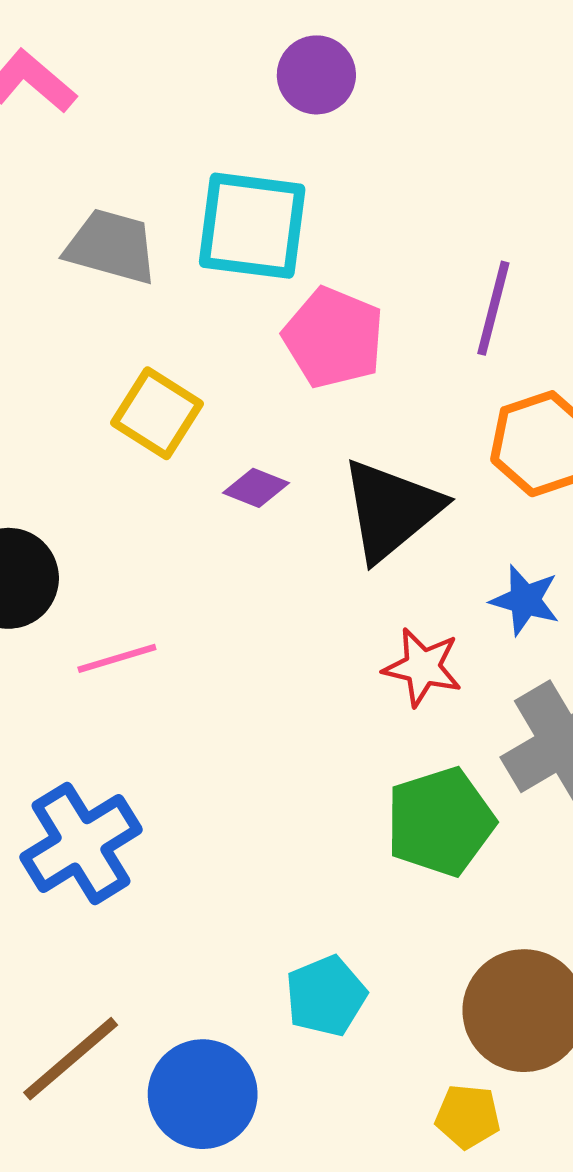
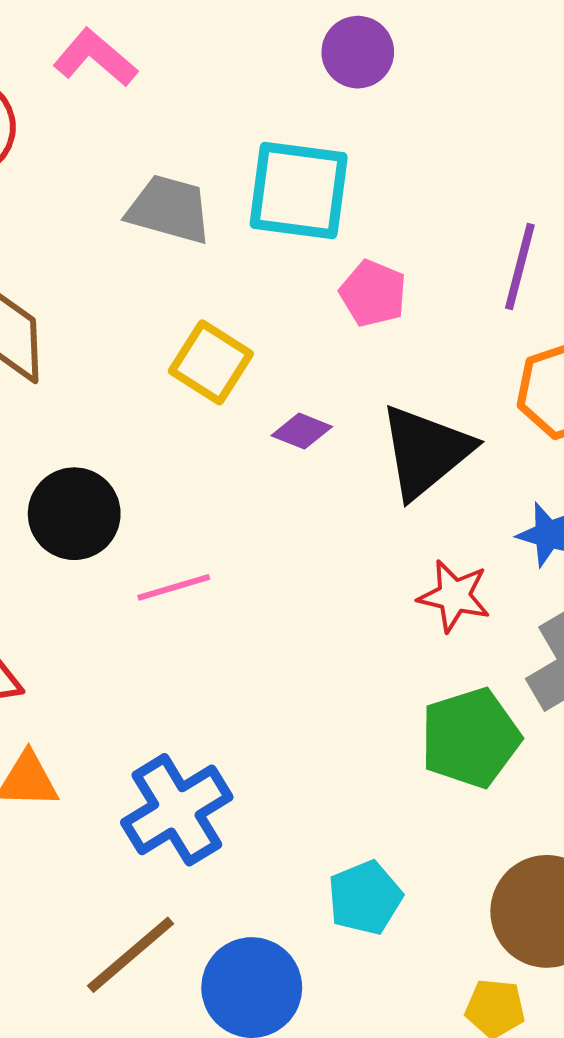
pink pentagon: (334, 338) -> (373, 293), size x0.7
blue cross: (81, 843) -> (177, 810), moved

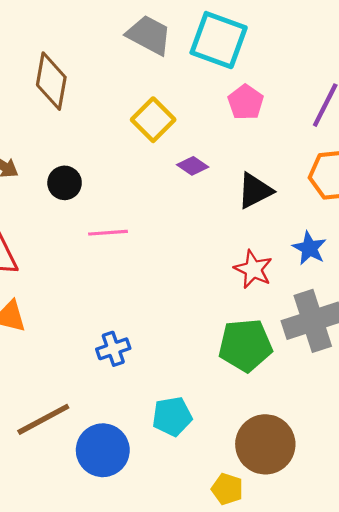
black triangle: (426, 451) -> (255, 191), size x0.7
black circle: (74, 514) -> (65, 183), size x0.7
blue cross: (177, 810) -> (113, 349), moved, size x0.6

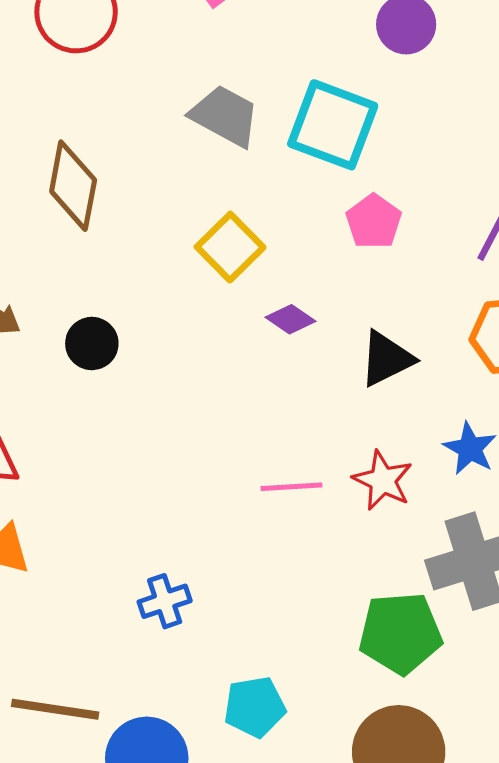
pink line: (108, 233) -> (291, 487), moved
green pentagon: (245, 345) -> (400, 633), moved
brown line: (43, 419) -> (55, 709), turned 36

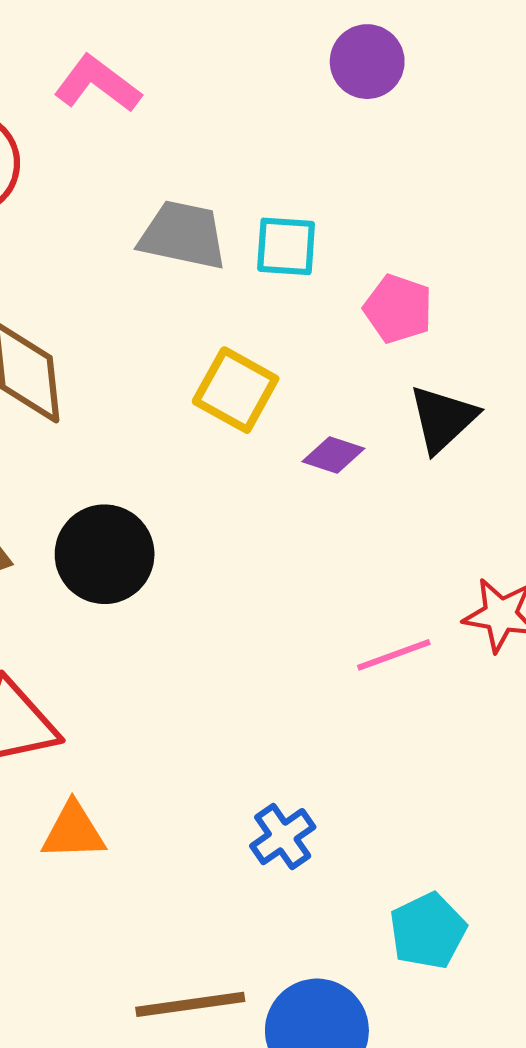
cyan square: (333, 125) -> (286, 246), moved, size x0.6
black circle: (92, 343) -> (105, 554), size x1.5
black triangle: (386, 359) -> (443, 419), moved

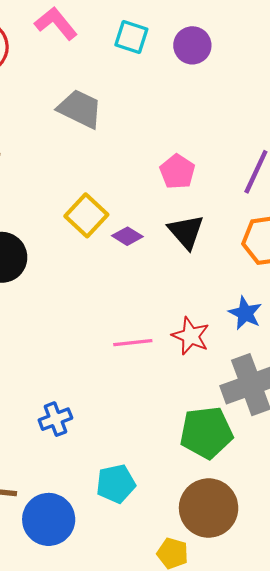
cyan square: (286, 246) -> (131, 37), moved
yellow square: (236, 390) -> (86, 215), moved
black triangle: (443, 419) -> (186, 232), turned -42

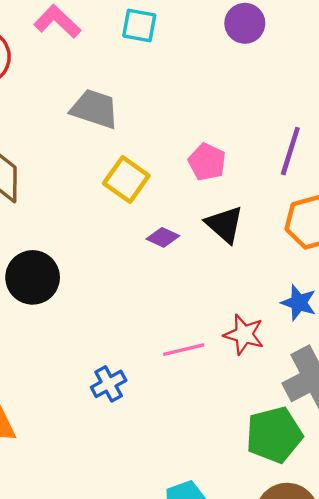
purple circle: (192, 45) -> (245, 23), moved
yellow square: (86, 215) -> (126, 180), moved
blue cross: (55, 419) -> (109, 384), moved

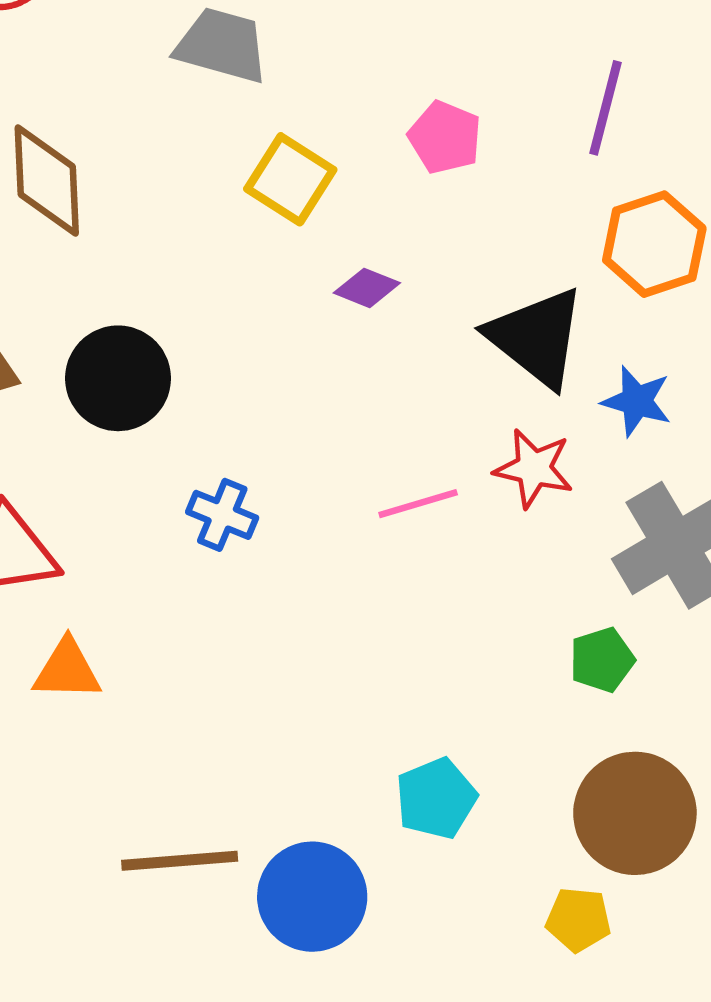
black triangle: (225, 224) -> (536, 337), moved, size x1.4
blue cross: (109, 384) -> (222, 515), moved, turned -36
green pentagon: (274, 435) -> (602, 660), size x0.6

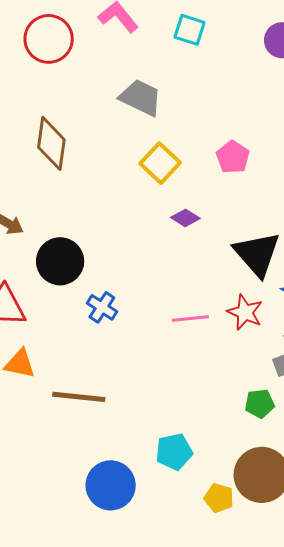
black circle: (118, 378) -> (60, 261), moved
brown line: (180, 861) -> (79, 397), moved
yellow pentagon: (578, 919) -> (219, 498), moved

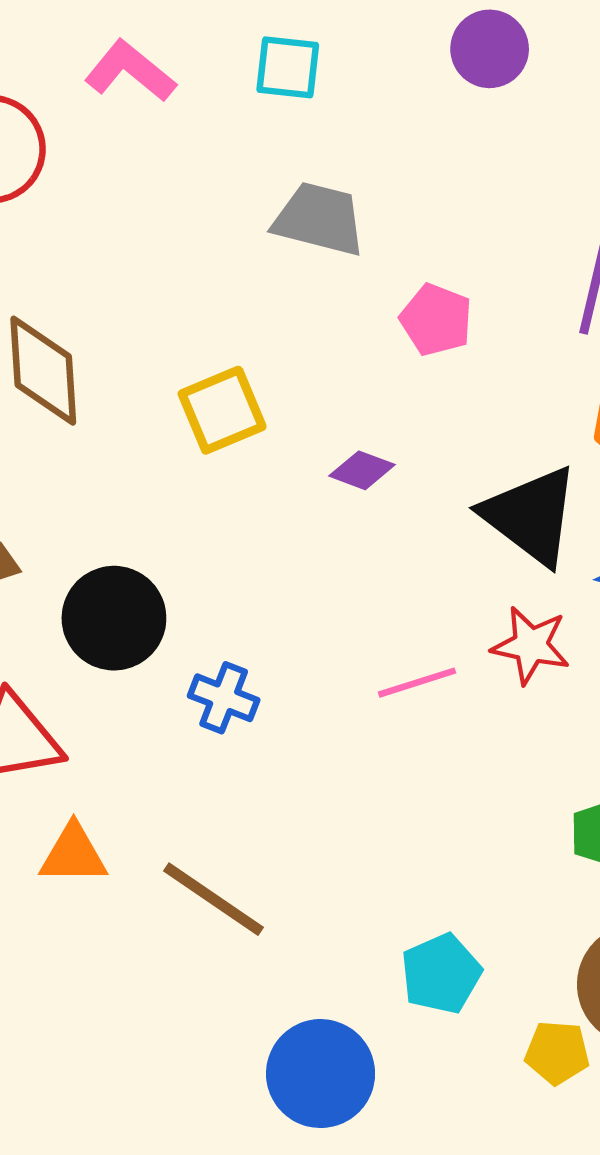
gray trapezoid: (141, 98) -> (319, 219), moved
yellow square: (160, 163) -> (222, 410), moved, turned 36
brown line: (79, 397) -> (213, 899), turned 40

